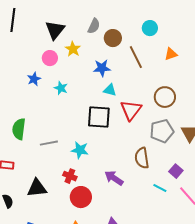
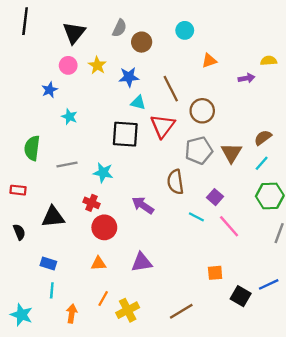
yellow star: (73, 49) -> (97, 65), moved
brown line: (136, 57) -> (171, 89), moved
cyan star: (61, 88) -> (69, 117), moved

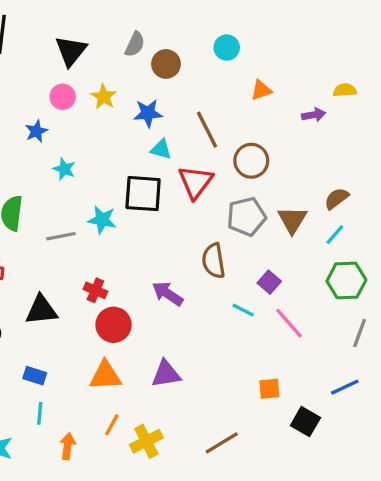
cyan star: (103, 173) -> (102, 220), moved
orange triangle: (98, 264) -> (105, 376), size x1.5
blue line: (269, 284) -> (345, 387), moved

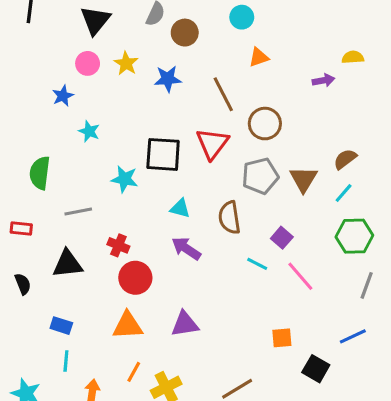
orange triangle: (261, 90) -> (259, 57), moved
cyan triangle: (161, 149) -> (180, 208), moved
gray line: (61, 236) -> (78, 211), moved

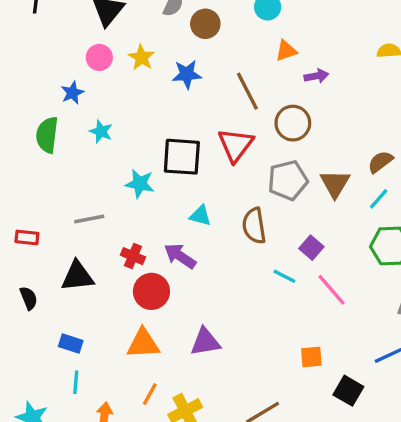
purple arrow: (323, 80) -> (316, 76), moved
green semicircle: (40, 173) -> (47, 135), moved
purple arrow: (186, 248) -> (180, 256), moved

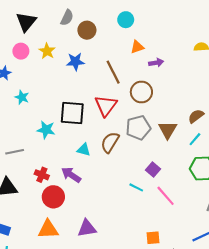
brown semicircle: (254, 226) -> (110, 142), moved, turned 40

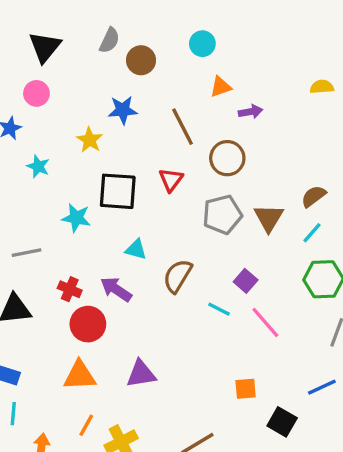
yellow star: (47, 51) -> (90, 140), moved
red triangle: (106, 106) -> (171, 180), size x0.7
brown semicircle: (110, 142) -> (178, 276), moved

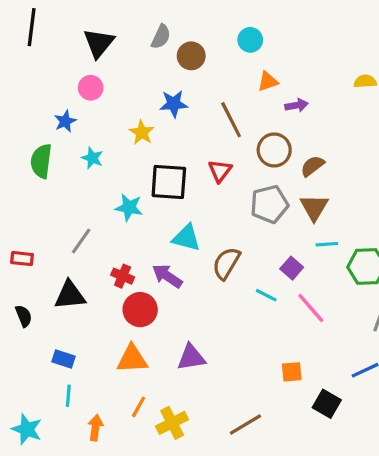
brown semicircle: (314, 196) -> (312, 166), moved
cyan line: (312, 233) -> (327, 244), moved, turned 45
cyan triangle: (136, 249) -> (186, 238), size x1.4
gray line: (27, 253) -> (81, 241), turned -44

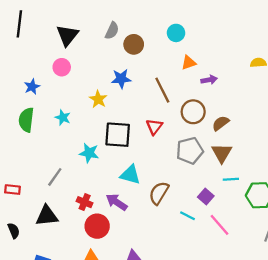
blue star: (65, 121) -> (32, 87), moved

